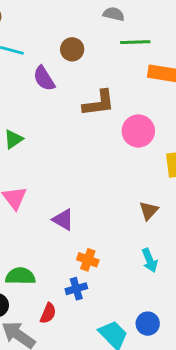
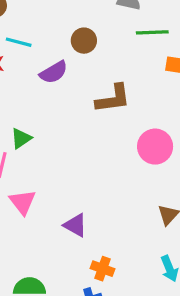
purple semicircle: (44, 78) -> (54, 72), turned -88
pink circle: (138, 131) -> (155, 147), moved

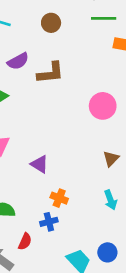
purple semicircle: (54, 72) -> (18, 61), moved
brown L-shape: (113, 99) -> (50, 73), moved

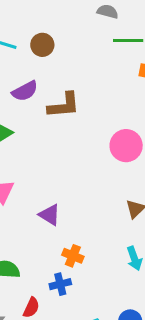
brown circle: (51, 23) -> (42, 45), moved

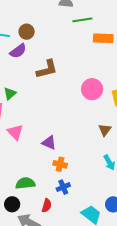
purple semicircle: (25, 91) -> (18, 51), moved
orange cross: (73, 256) -> (60, 164), moved

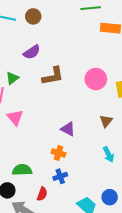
purple semicircle: (18, 51) -> (32, 52), moved
brown L-shape: (47, 69) -> (53, 76), moved
purple triangle: (49, 143) -> (68, 129), moved

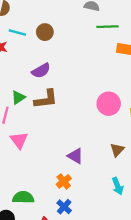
brown L-shape: (53, 76) -> (46, 99), moved
orange cross: (59, 153) -> (64, 181), turned 32
blue cross: (60, 176) -> (64, 207), turned -32

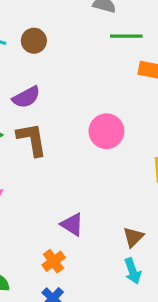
brown L-shape: (46, 99) -> (32, 139), turned -95
pink circle: (109, 104) -> (106, 131), moved
brown triangle: (117, 150) -> (133, 237), moved

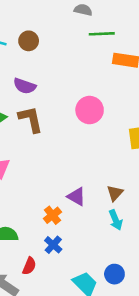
purple semicircle: (26, 97) -> (25, 86), turned 50
purple triangle: (72, 224) -> (76, 197), moved

